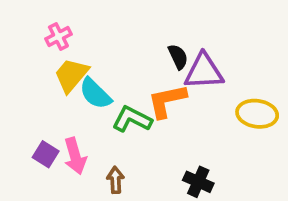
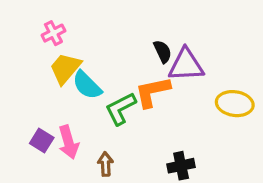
green L-shape: (132, 119) -> (121, 109), turned -54
black cross: (198, 182) -> (181, 166), turned -36

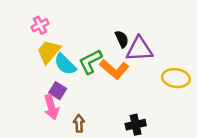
orange L-shape: (152, 92) -> (114, 69), turned -128
green L-shape: (121, 109) -> (90, 62), moved
purple square: (42, 141) -> (58, 91), moved

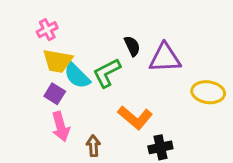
black semicircle: (122, 39) -> (132, 46), moved
yellow trapezoid: (49, 52) -> (58, 61), turned -120
orange L-shape: (114, 69) -> (135, 118), moved
purple square: (58, 91) -> (55, 94), moved

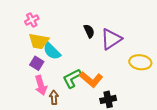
purple triangle: (165, 58) -> (111, 39), turned -30
green L-shape: (107, 73) -> (72, 78), moved
brown arrow: (93, 146) -> (54, 97), moved

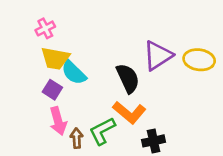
black semicircle: (89, 31) -> (128, 78), moved, size x1.5
yellow ellipse: (140, 62) -> (199, 60), moved
green L-shape: (72, 78) -> (102, 131), moved

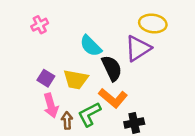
yellow trapezoid: (55, 58) -> (76, 79), moved
yellow ellipse: (199, 60) -> (153, 23), moved
cyan semicircle: (74, 73) -> (91, 46), moved

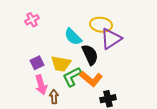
yellow ellipse: (153, 23) -> (101, 25), moved
purple square: (46, 78) -> (37, 63), turned 32
green L-shape: (89, 114) -> (72, 77), moved

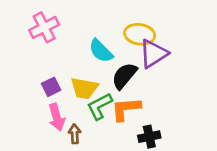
pink cross: (32, 20) -> (44, 27), size x1.5
black semicircle: (90, 55) -> (124, 76), turned -115
orange L-shape: (91, 79) -> (126, 109), turned 135

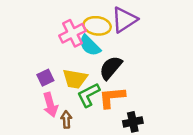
pink cross: (44, 27) -> (72, 33), moved
yellow ellipse: (140, 34) -> (97, 26), moved
purple triangle: (153, 54) -> (124, 20), moved

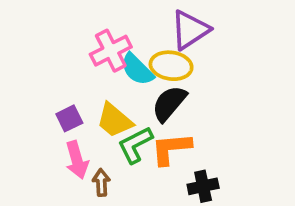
yellow ellipse: (97, 26) -> (171, 66), moved
yellow trapezoid: (75, 79) -> (115, 120), turned 30

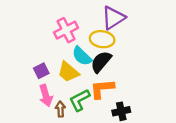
cyan semicircle: (137, 69) -> (82, 56), moved
green L-shape: (135, 145) -> (80, 100), moved

